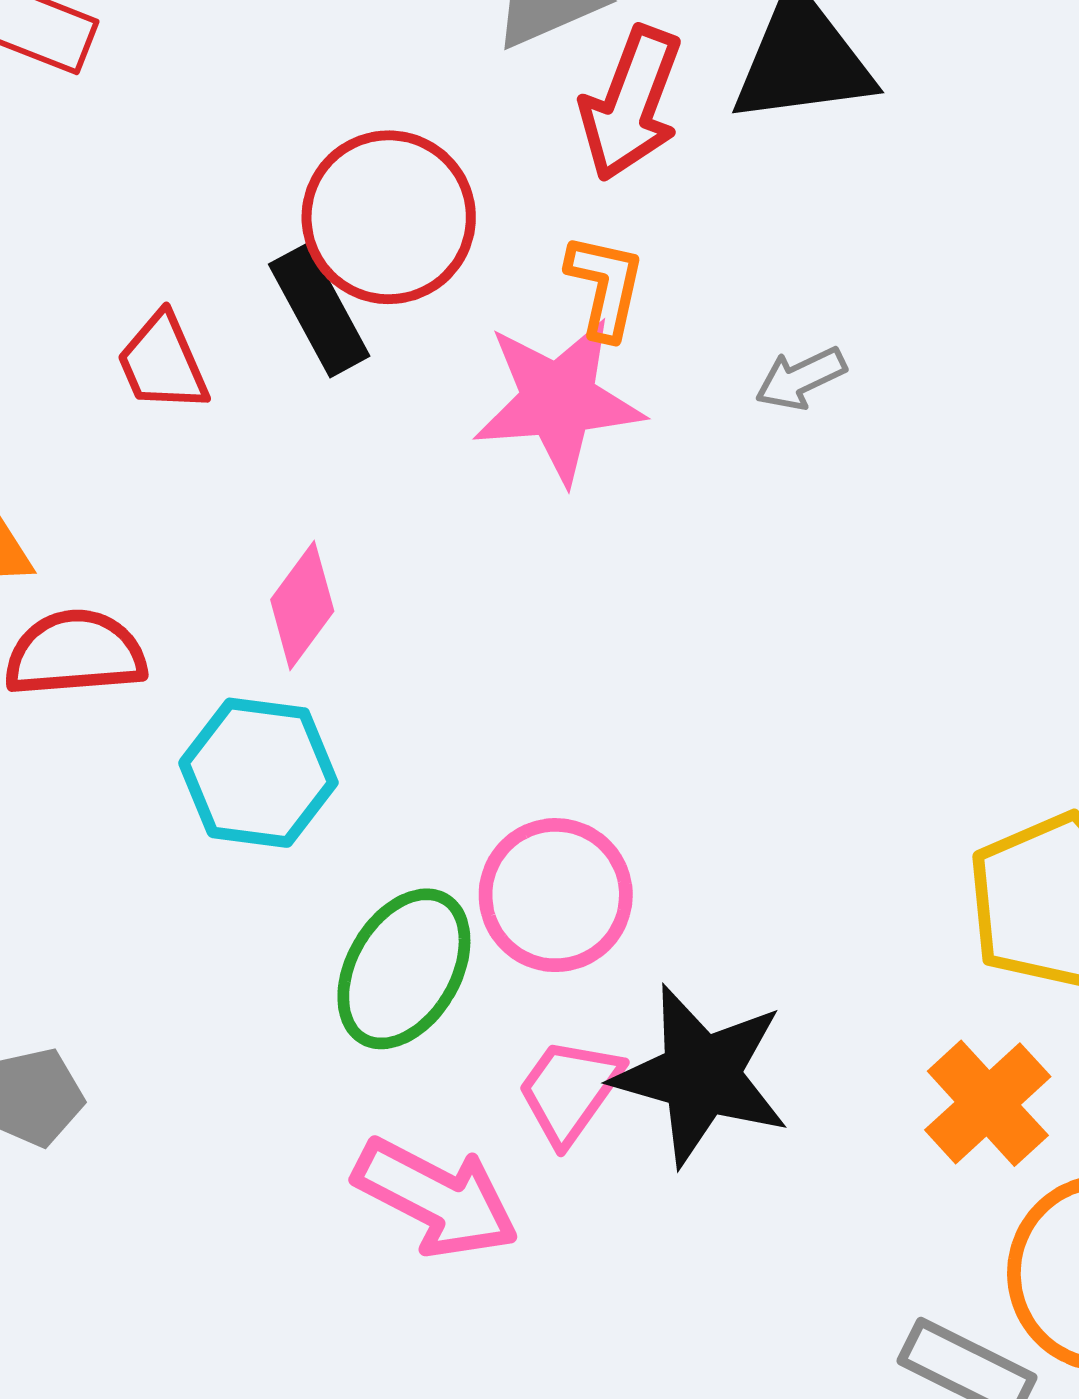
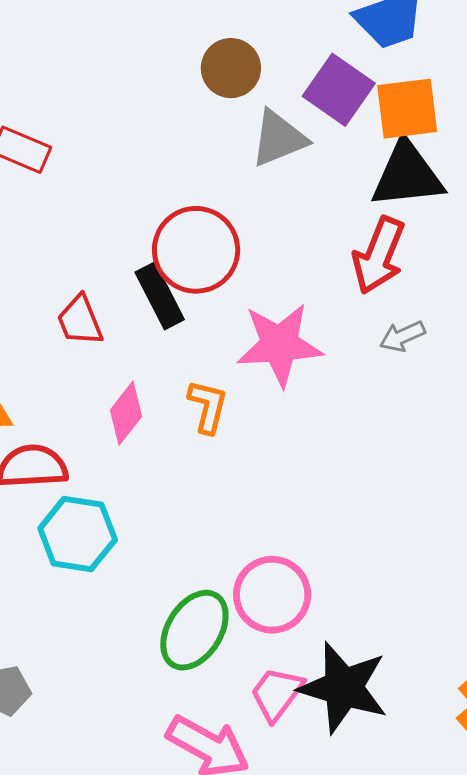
red arrow: (631, 104) -> (379, 255), moved
orange L-shape: (605, 286) -> (208, 406), moved
pink diamond: (302, 605) -> (126, 413), moved
cyan hexagon: (258, 773) -> (78, 534), moved

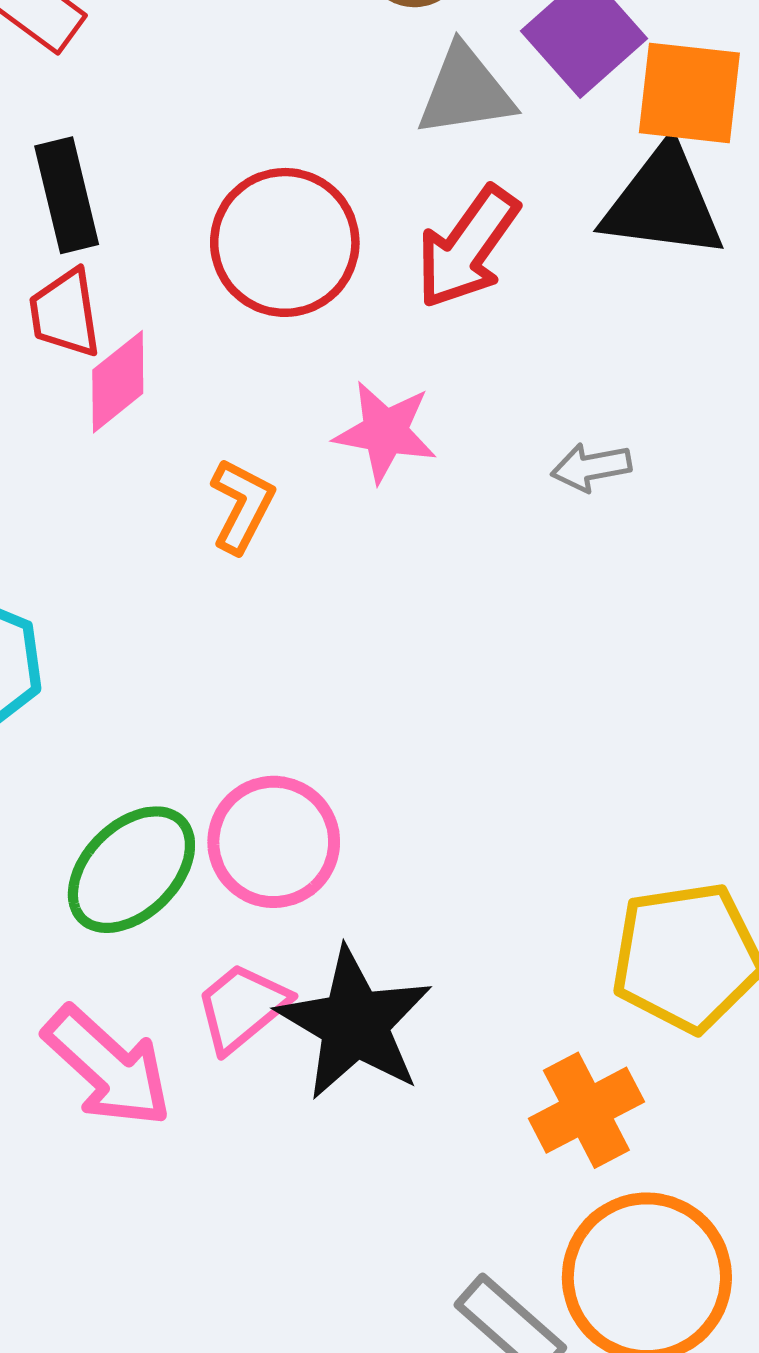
red arrow: (379, 255) -> (467, 247), moved
black rectangle: (160, 296) -> (67, 195), moved
pink star: (280, 344) -> (385, 432), size x0.7
pink diamond: (126, 413) -> (118, 382), moved

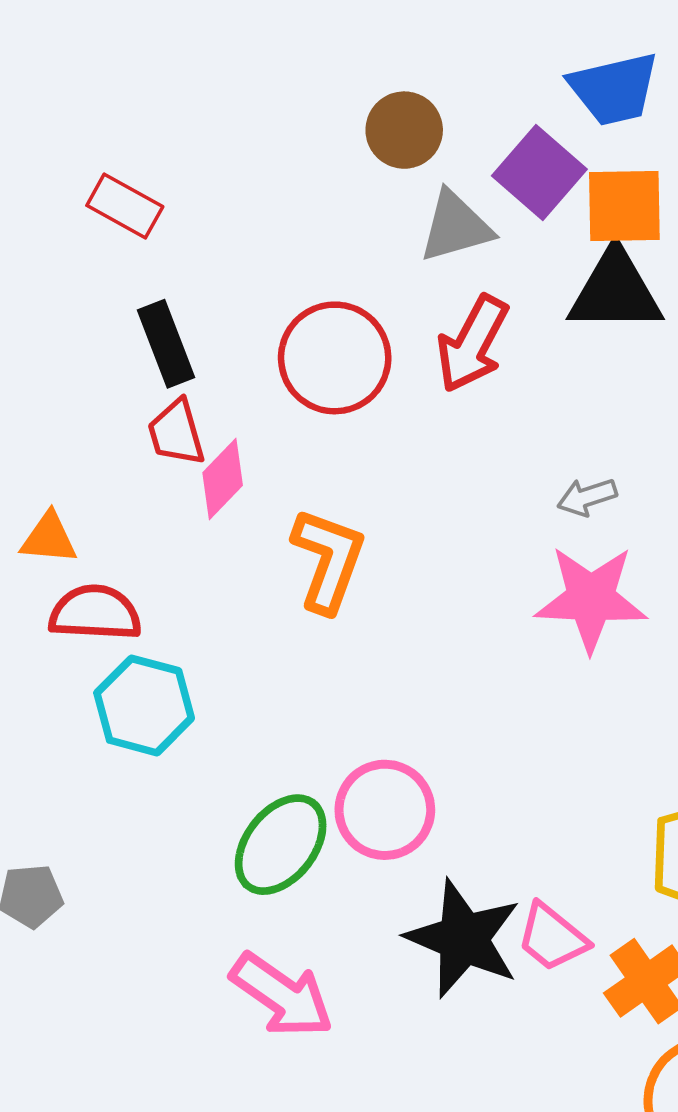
pink star: (385, 432) -> (591, 599), moved, size x1.4
orange L-shape: (242, 506) -> (328, 560), size x1.5
pink trapezoid: (242, 1007) -> (552, 937), moved, turned -94

